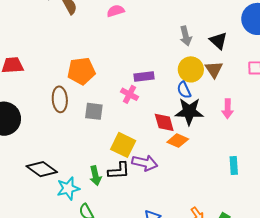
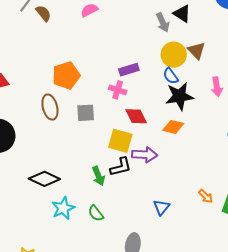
black triangle: (218, 41) -> (182, 14), moved
red diamond: (164, 122) -> (136, 116), moved
cyan star: (68, 188) -> (63, 208), moved

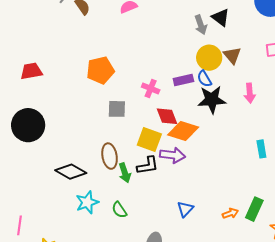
purple rectangle: (129, 70) -> (183, 80), moved
brown ellipse: (50, 107) -> (110, 156), moved
orange diamond: (173, 127) -> (183, 131), moved, size x1.4
orange arrow: (206, 196) -> (230, 213), moved, turned -70

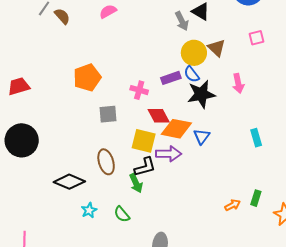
green arrow: (125, 173) -> (136, 183), moved
cyan star: (87, 202) -> (89, 210), size x0.7
blue triangle: (185, 209) -> (202, 136), moved
green rectangle: (254, 209) -> (256, 198), size x0.7

